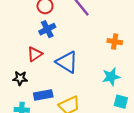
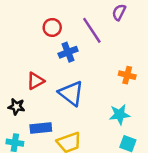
blue cross: (47, 29) -> (68, 52), moved

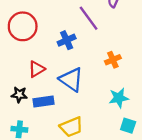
red circle: (52, 27) -> (23, 26), moved, size x1.6
orange cross: (127, 75) -> (113, 60), moved, turned -35
blue rectangle: (41, 128) -> (44, 101), moved

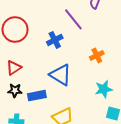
red triangle: (37, 69) -> (14, 68), moved

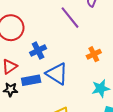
blue cross: (55, 40) -> (38, 51), moved
blue rectangle: (37, 96) -> (31, 80), moved

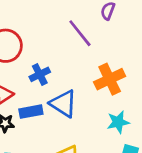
orange cross: (94, 54) -> (110, 79), size x1.6

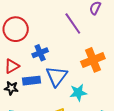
blue triangle: (63, 104) -> (57, 76), turned 30
cyan star: (118, 122) -> (78, 93), moved

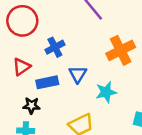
blue triangle: (57, 76) -> (78, 74), size x0.7
black star: (11, 88) -> (31, 106), moved

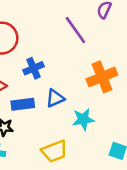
blue triangle: (78, 74) -> (55, 98), turned 30

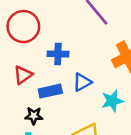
blue cross: (34, 68) -> (58, 54), turned 30

